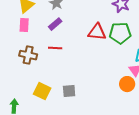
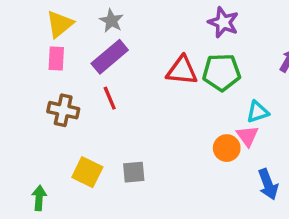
purple rectangle: (55, 24) -> (110, 57), size x1.5
red line: (55, 48) -> (110, 98), turned 64
orange circle: (127, 84) -> (227, 148), moved

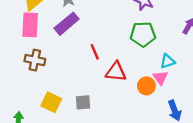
pink rectangle: (56, 59) -> (30, 25), size x1.5
red triangle: (182, 71) -> (116, 72), moved
red line: (110, 98) -> (95, 52), moved

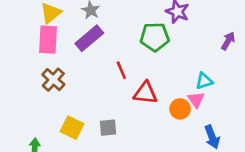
green pentagon: (143, 34) -> (155, 37), moved
brown cross: (35, 60) -> (53, 80), turned 30

